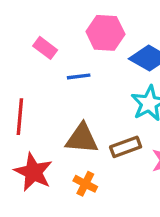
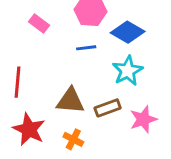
blue line: (79, 76) -> (86, 48), moved

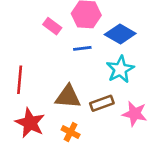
pink rectangle: (39, 24) -> (52, 26), moved
pink star: (143, 119) -> (135, 114), turned 30

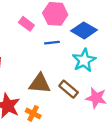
brown rectangle: (102, 103) -> (69, 89), turned 60
orange cross: (71, 132) -> (33, 113), moved

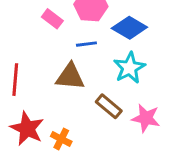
brown triangle: (40, 84) -> (70, 77), moved

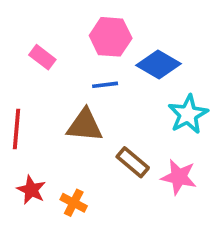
pink rectangle: (52, 19) -> (42, 57), moved
cyan star: (129, 68) -> (188, 114), moved
red star: (27, 129) -> (31, 190), size x0.7

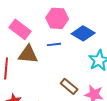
pink rectangle: (42, 57) -> (20, 29), size x1.5
brown triangle: (85, 125) -> (28, 54), moved

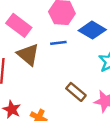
brown triangle: (28, 54) -> (28, 55), turned 35

